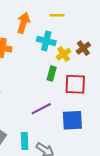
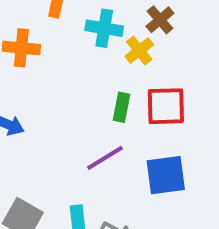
brown cross: (83, 48) -> (160, 20), moved
green rectangle: (52, 74) -> (121, 107), moved

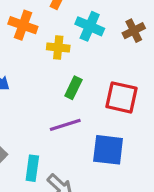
yellow cross: (139, 51) -> (58, 48), moved, turned 30
green rectangle: (121, 107) -> (73, 88), moved

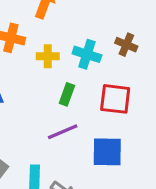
cyan cross: (90, 26) -> (87, 54), moved
brown cross: (134, 31) -> (126, 45), moved, turned -35

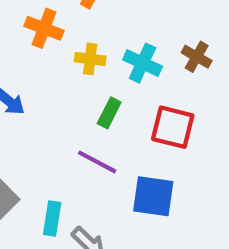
purple line: (63, 132) -> (97, 162), turned 44

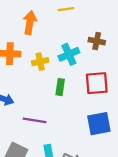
cyan cross: (143, 63) -> (69, 54), turned -30
purple line: (97, 162) -> (35, 120), moved

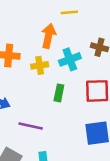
orange arrow: (30, 23) -> (49, 36), moved

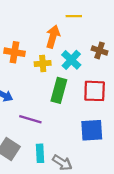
cyan cross: (70, 59) -> (71, 60), turned -30
green rectangle: (59, 93) -> (59, 90), size x1.5

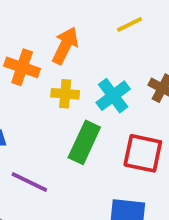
yellow line: (74, 16) -> (129, 24), turned -35
orange arrow: (53, 37) -> (65, 46), moved

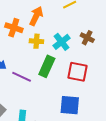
purple line: (29, 182) -> (22, 77), moved

